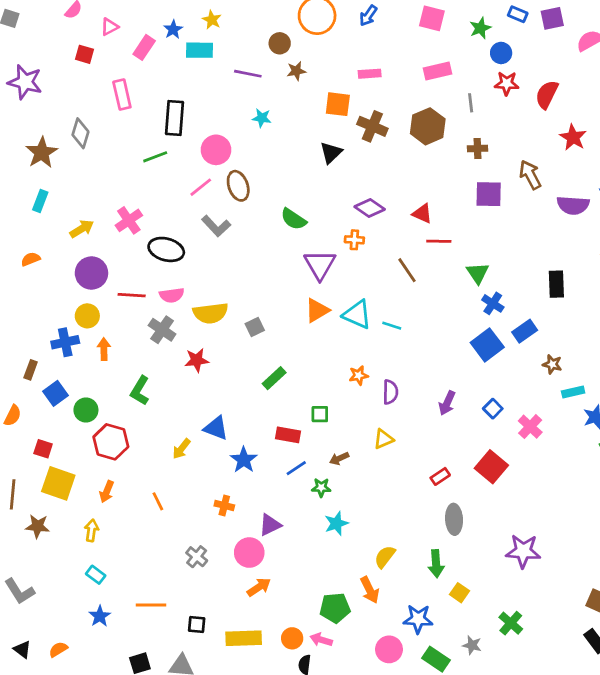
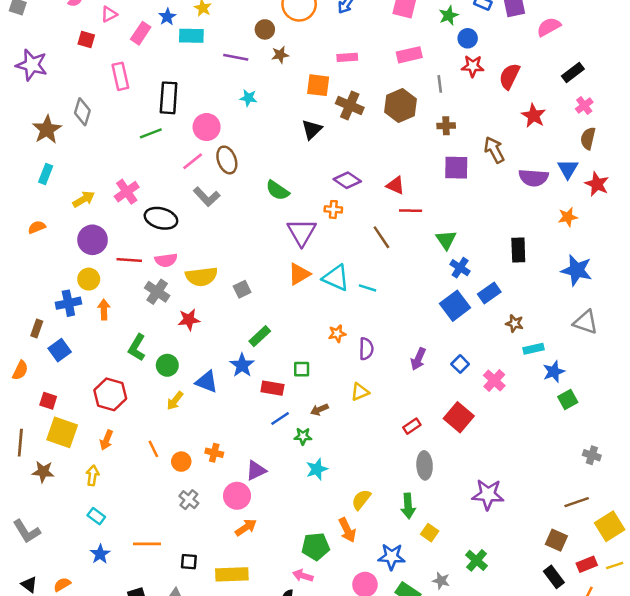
green circle: (86, 410) -> (167, 365), moved
blue star: (244, 460) -> (242, 365), moved
orange circle: (292, 638) -> (181, 462), moved

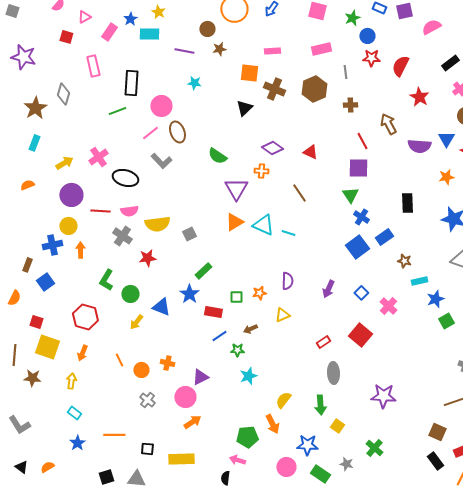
purple square: (456, 168) -> (358, 168), moved
red line: (411, 211) -> (362, 141), moved, turned 60
orange star: (337, 334) -> (259, 293), moved

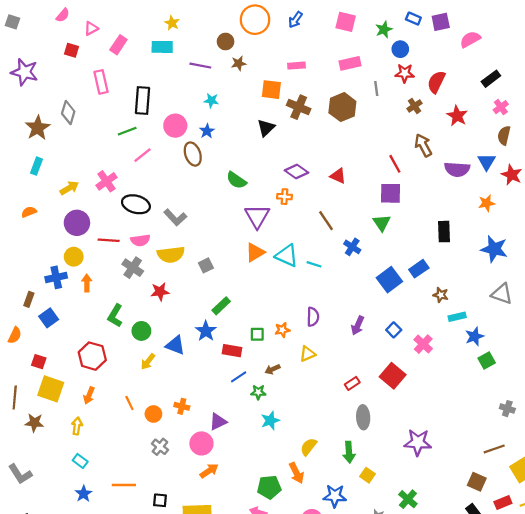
blue star: (130, 19) -> (207, 131), moved
brown cross: (350, 105) -> (414, 106), moved, turned -32
pink line: (150, 133) -> (142, 155), moved
gray L-shape: (161, 161) -> (175, 217), moved
blue cross: (361, 217) -> (352, 247), moved

